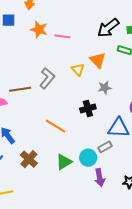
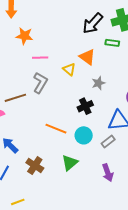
pink line: (62, 36) -> (40, 58), moved
cyan circle: (88, 158) -> (84, 135), moved

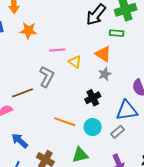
orange triangle: (87, 57) -> (103, 54), moved
pink line: (40, 58) -> (57, 50), moved
green triangle: (70, 163) -> (80, 155), turned 30

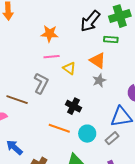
orange star: (28, 31) -> (50, 34), moved
brown line: (23, 93) -> (17, 100), turned 40
black cross: (93, 98) -> (73, 106), moved, turned -35

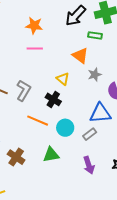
yellow triangle: (69, 68) -> (63, 79), moved
gray star: (99, 80) -> (95, 75), moved
gray L-shape: (41, 83) -> (24, 90), moved

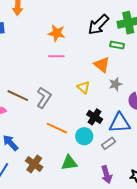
black cross: (53, 99) -> (95, 117), moved

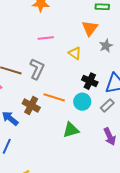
pink line: (56, 56) -> (46, 38), moved
orange triangle: (102, 65) -> (90, 28), turned 36
brown cross: (34, 164) -> (31, 105), moved

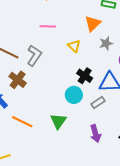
orange line: (54, 97) -> (22, 122), moved
brown cross: (31, 105) -> (18, 80), moved
green triangle: (71, 130) -> (58, 121), turned -48

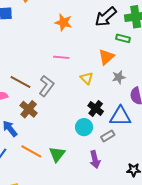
green triangle: (58, 121) -> (57, 154), moved
purple arrow: (95, 134) -> (95, 159), moved

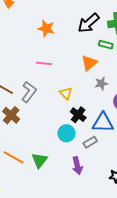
yellow triangle: (87, 78) -> (66, 93), moved

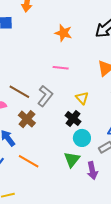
black cross: (78, 115) -> (73, 118), moved
green triangle: (39, 160) -> (72, 159), moved

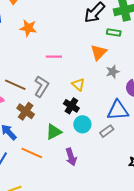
orange star: (63, 33) -> (28, 28), moved
green triangle: (72, 159) -> (54, 132), moved, turned 30
purple arrow: (92, 171) -> (71, 157), moved

